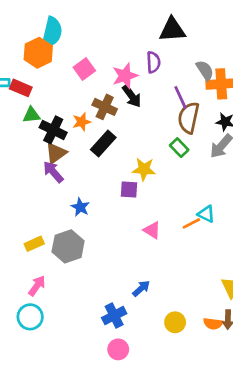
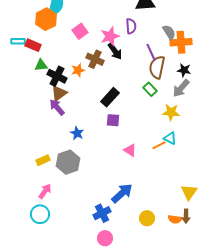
black rectangle: (103, 143) -> (110, 97), moved
yellow star: (144, 169) -> (171, 112), moved
blue arrow: (141, 288) -> (122, 193), size x1.6

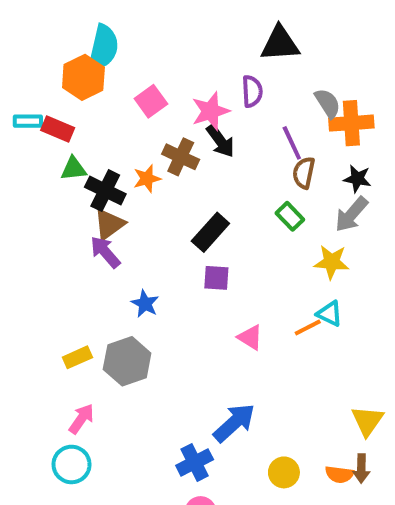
brown semicircle: (157, 67) -> (304, 173), size x0.7

